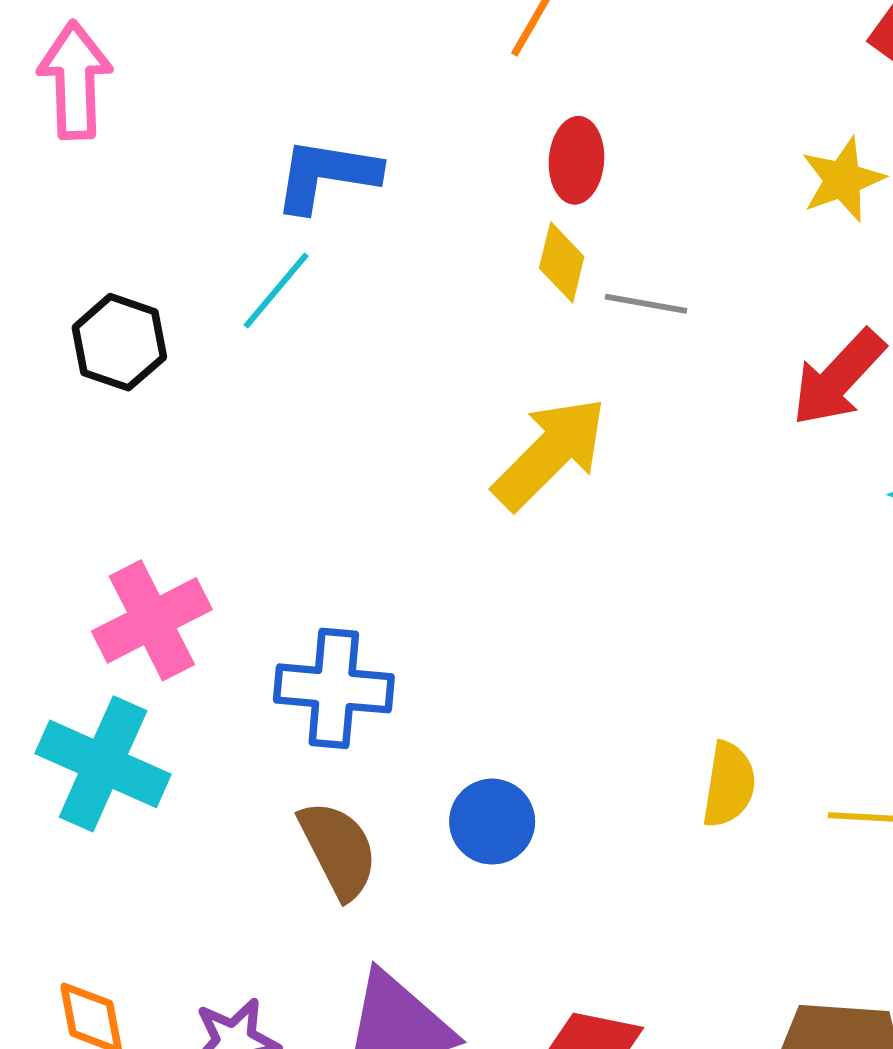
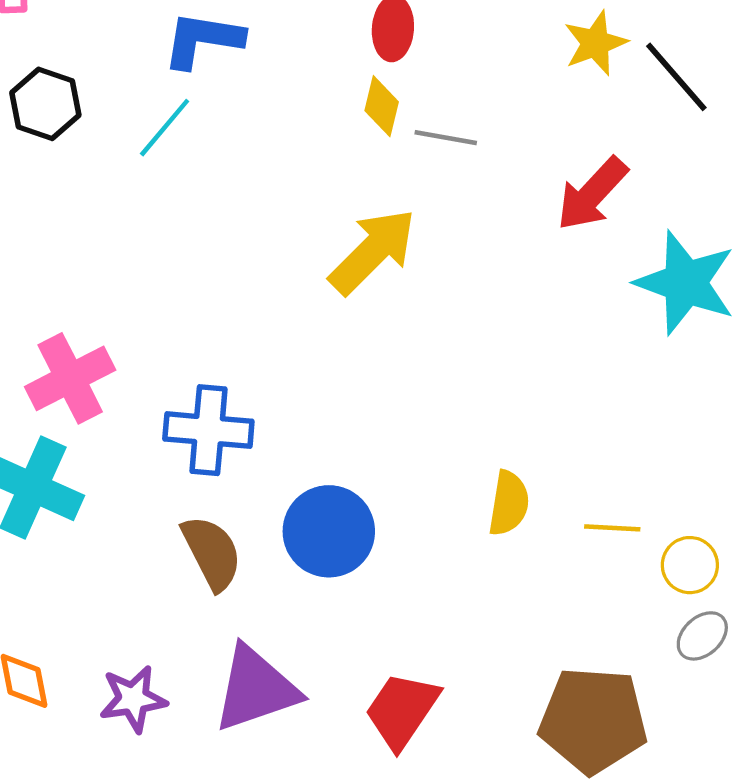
black hexagon: (119, 342) -> (45, 104), moved
blue circle: (492, 822) -> (329, 531), size x1.4

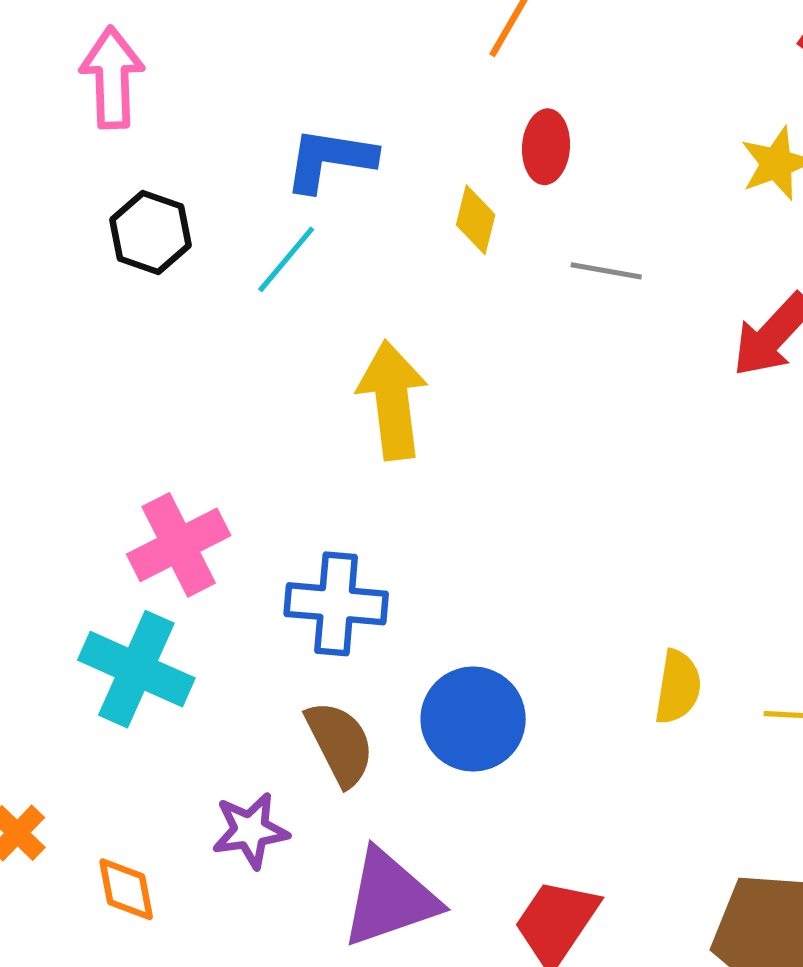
yellow diamond: (382, 106) -> (476, 220), moved
yellow arrow: (373, 251) -> (392, 400), moved, turned -52
purple star: (133, 699) -> (250, 830), moved

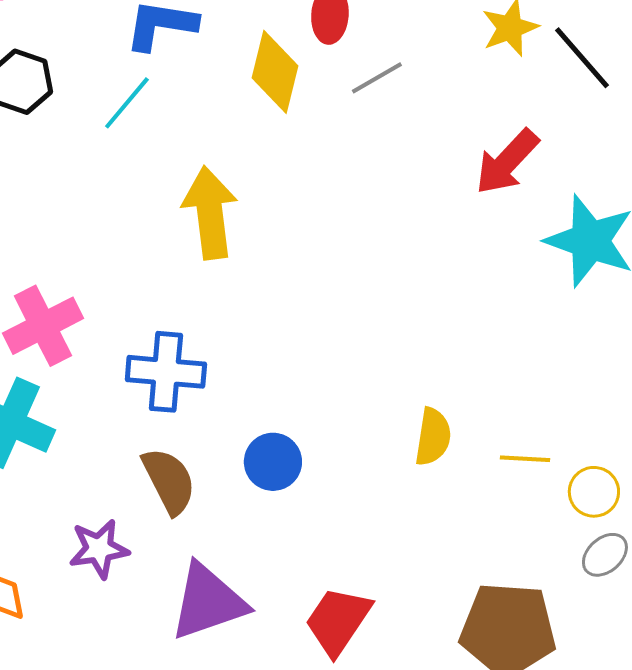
yellow diamond: (476, 220) -> (275, 72), size x1.5
gray line: (606, 271) -> (377, 78), moved, turned -40
blue circle: (473, 719) -> (273, 462), size x0.7

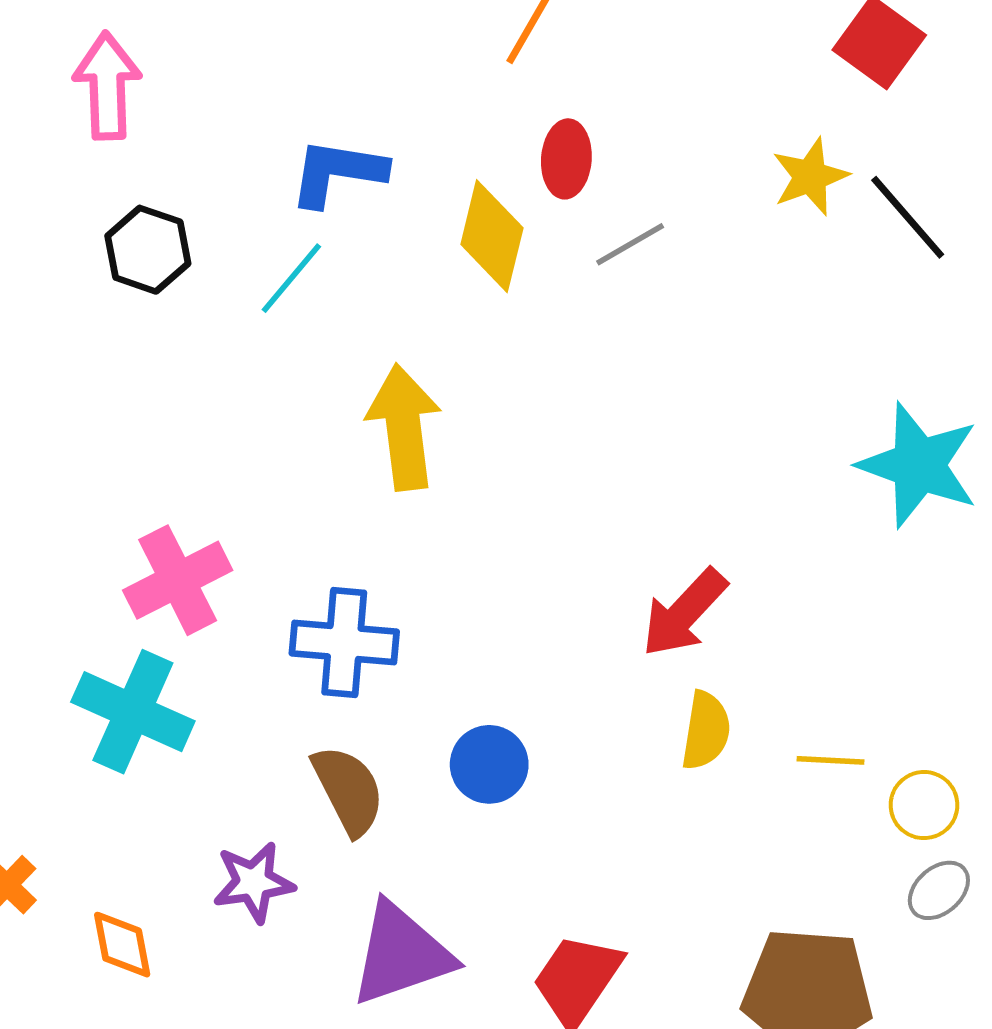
red arrow: (507, 162) -> (684, 613), moved

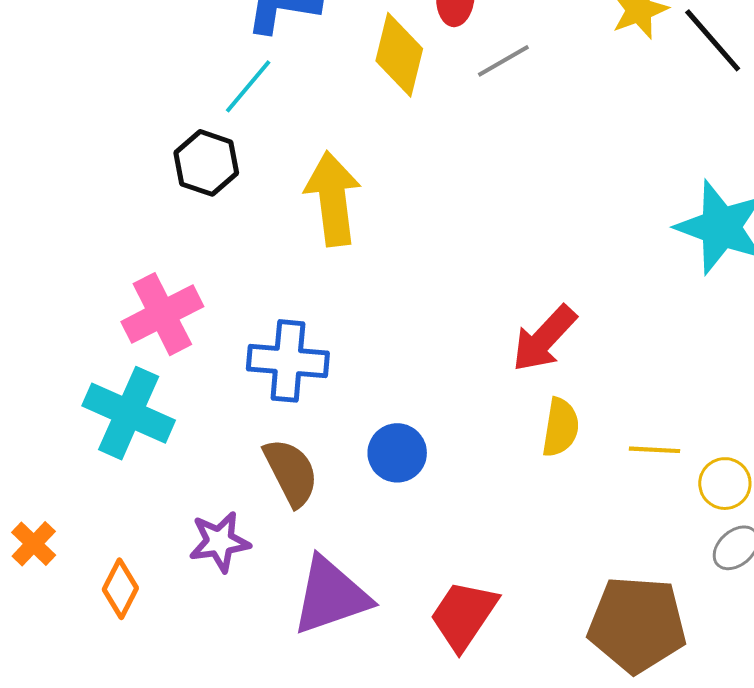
black hexagon: (148, 250) -> (206, 163), moved
orange diamond: (122, 945) -> (120, 589), turned 38

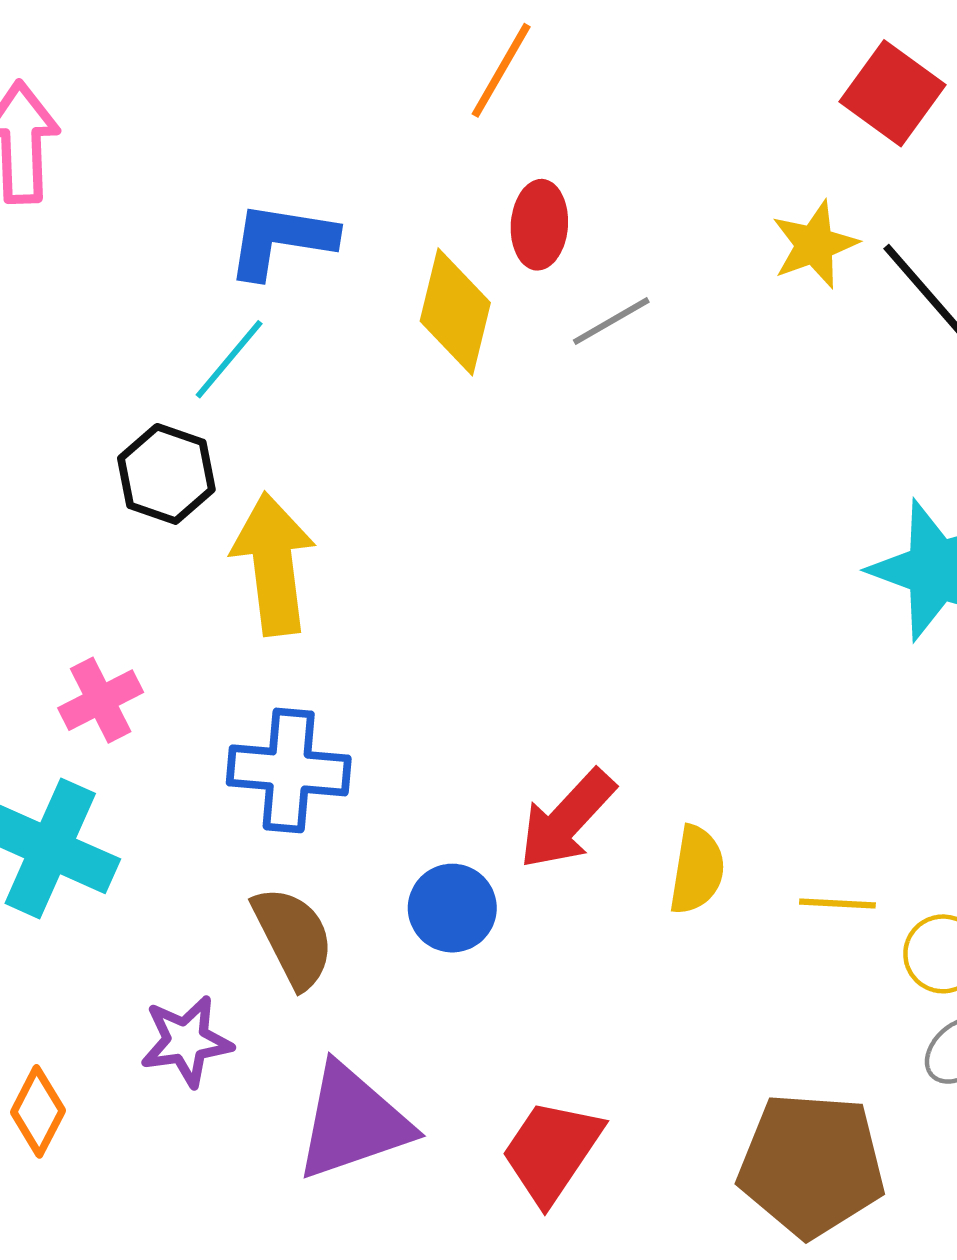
yellow arrow: (333, 199) -> (273, 564), moved
pink cross: (162, 314) -> (101, 700), size x0.7
red arrow: (544, 339) -> (567, 819), moved

